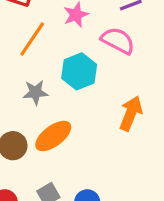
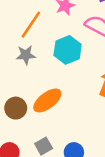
gray star: (35, 92) -> (26, 55), moved

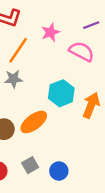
cyan hexagon: (68, 50) -> (61, 93), moved

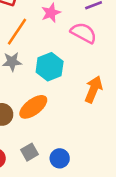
cyan hexagon: (61, 93) -> (50, 67), moved

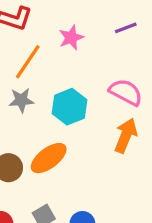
pink semicircle: (84, 33) -> (126, 92), moved

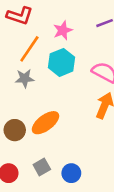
cyan hexagon: (70, 107) -> (61, 62), moved

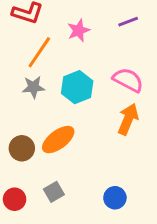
cyan hexagon: (61, 62) -> (77, 87), moved
blue circle: (71, 173) -> (115, 198), moved

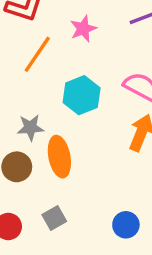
gray star: (33, 87) -> (30, 128), moved
orange ellipse: (58, 140) -> (59, 157), turned -64

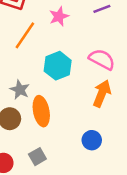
gray star: (30, 128) -> (20, 90), turned 30
blue circle: (126, 225) -> (92, 140), moved

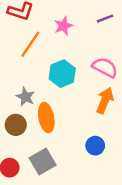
gray square: (37, 157) -> (43, 162), size x1.5

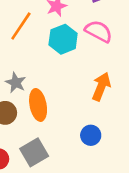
pink semicircle: (105, 67) -> (99, 31), moved
cyan hexagon: (62, 74) -> (63, 39), moved

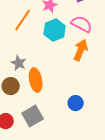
orange arrow: (101, 87) -> (81, 50), moved

